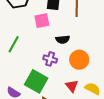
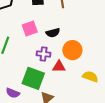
pink square: (42, 21) -> (30, 28), moved
red triangle: (72, 86) -> (59, 67), moved, turned -40

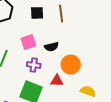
purple cross: (44, 54) -> (34, 65), moved

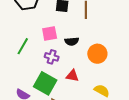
orange circle: (71, 65) -> (97, 54), moved

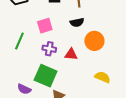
black semicircle: (72, 41) -> (77, 22), moved
red triangle: (72, 76) -> (71, 54), moved

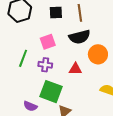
black semicircle: (77, 22) -> (80, 37), size x1.5
purple cross: (49, 49) -> (45, 65), moved

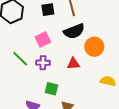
green line: (23, 58) -> (20, 59), turned -60
green square: (51, 92) -> (52, 89), size x0.6

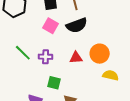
pink square: (43, 39) -> (50, 26), moved, turned -35
orange circle: (94, 47) -> (100, 54), moved

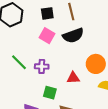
red triangle: (76, 58) -> (73, 78), moved

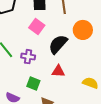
black semicircle: (73, 35) -> (58, 44), moved, turned 145
orange circle: (96, 64) -> (83, 30), moved

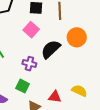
purple cross: (28, 57) -> (29, 64), moved
red triangle: (58, 71) -> (55, 97), moved

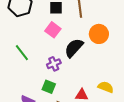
purple cross: (29, 64) -> (54, 64), turned -32

